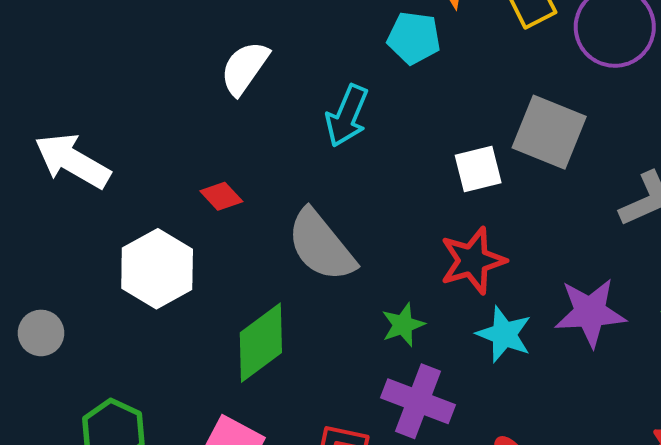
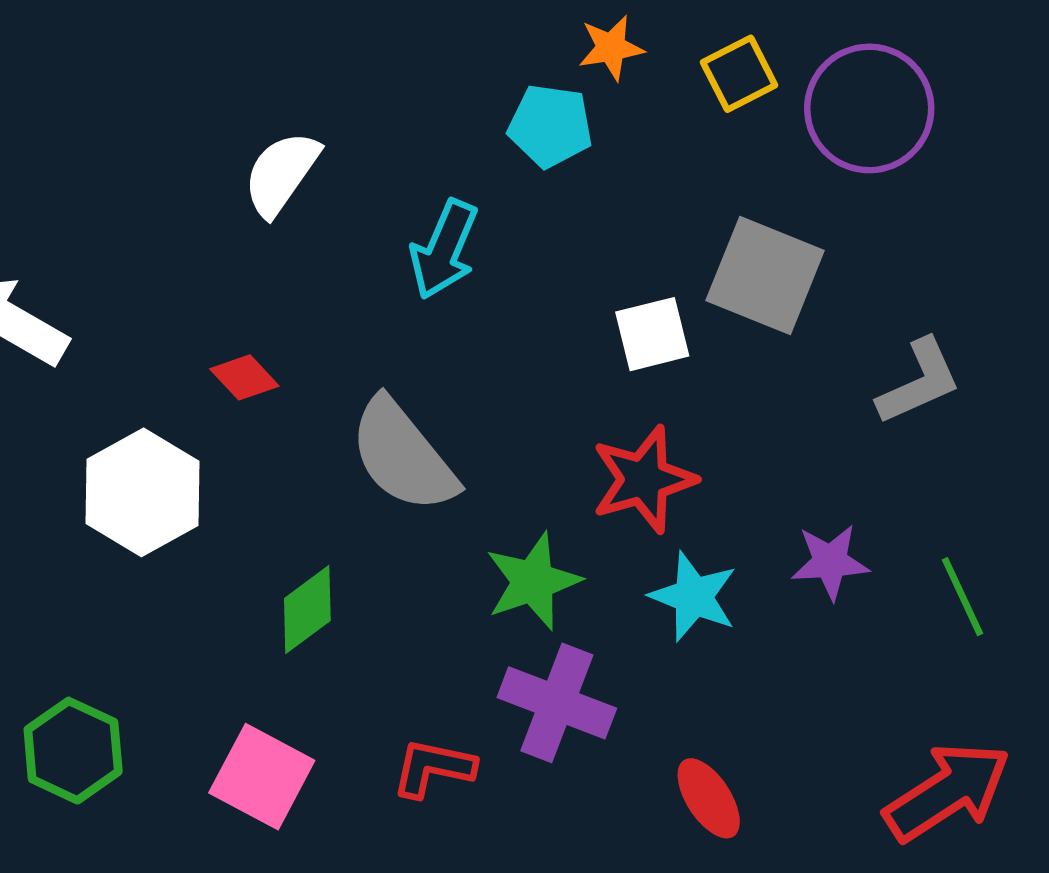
purple star: (590, 312) -> (830, 562), size x0.7
green star: (403, 325) -> (533, 581), size x1.4
green diamond: (261, 343) -> (307, 610), size x0.7

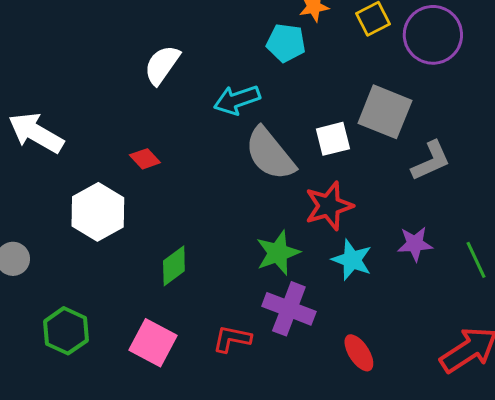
cyan arrow: (444, 249) -> (237, 100), turned 48
gray L-shape: (919, 382) -> (431, 161), moved
gray semicircle: (403, 456) -> (270, 154), moved

